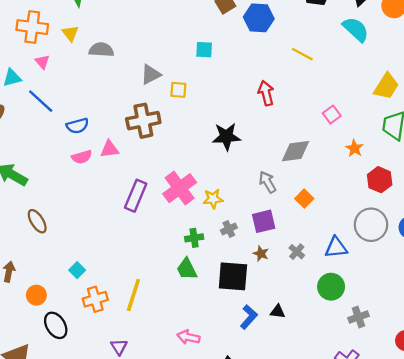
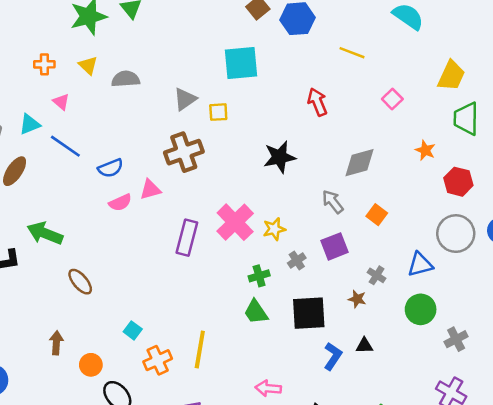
orange cross: (32, 27) -> (44, 64), size x0.6
cyan square: (204, 50) -> (241, 63), size x1.8
pink square: (332, 115) -> (392, 99), moved
brown star: (261, 254) -> (357, 299), moved

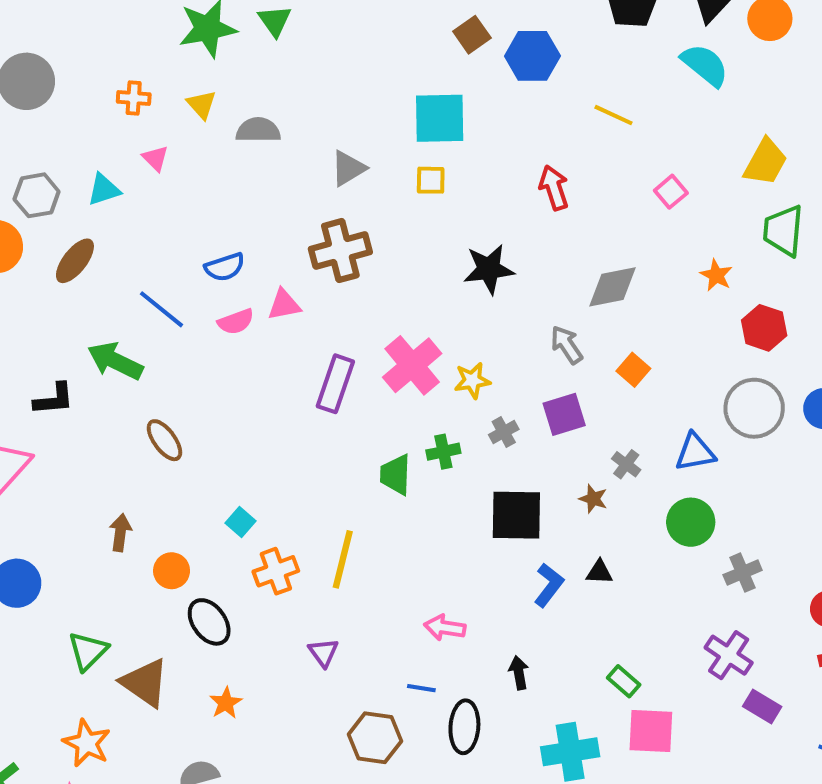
yellow square: (218, 112) -> (431, 180), moved
blue line: (65, 146) -> (161, 309), moved
green trapezoid: (256, 312) -> (396, 475), moved, turned 32

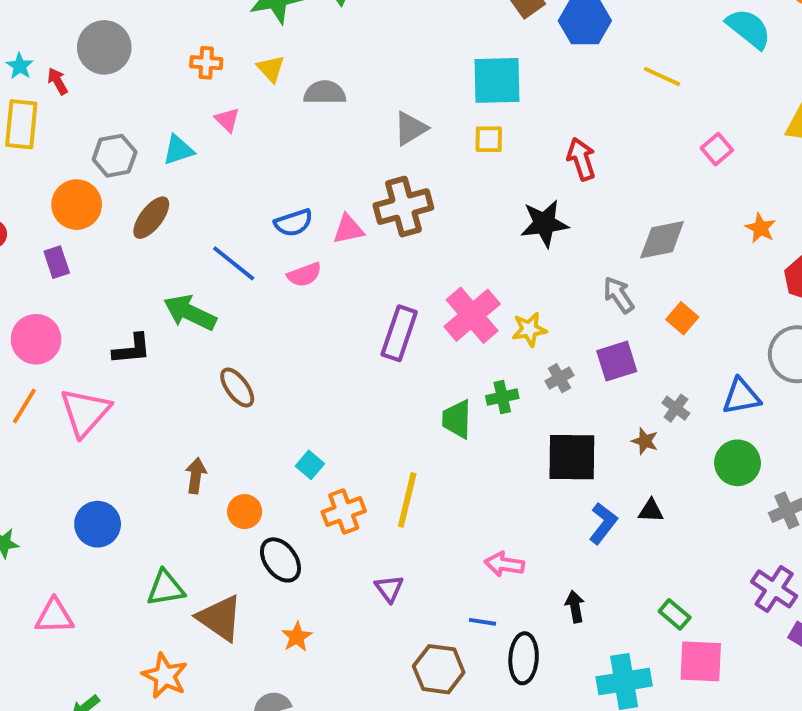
red arrow: (554, 188) -> (581, 159), moved
pink triangle: (284, 305) -> (348, 229), moved
green triangle: (88, 651) -> (166, 588), turned 36

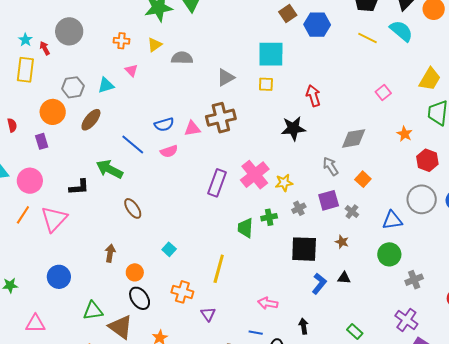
yellow triangle: (271, 69) -> (155, 45), turned 35
yellow line: (662, 76) -> (368, 38), moved
gray cross: (676, 408) -> (352, 212), moved
orange cross: (344, 511) -> (182, 292), moved, turned 35
black ellipse: (280, 560) -> (140, 298), moved

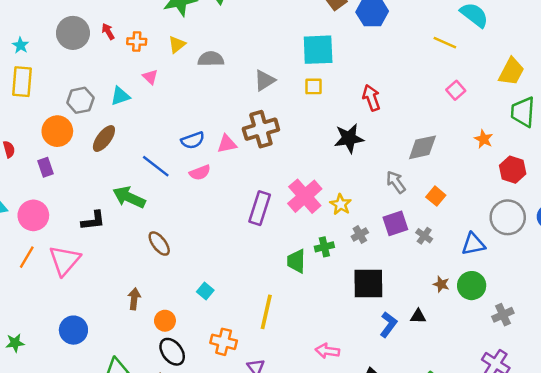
yellow line: (368, 38) -> (445, 43), moved
red arrow: (45, 48) -> (108, 31), moved
yellow star: (284, 183) -> (341, 204), turned -30
brown star: (342, 242) -> (441, 284), moved

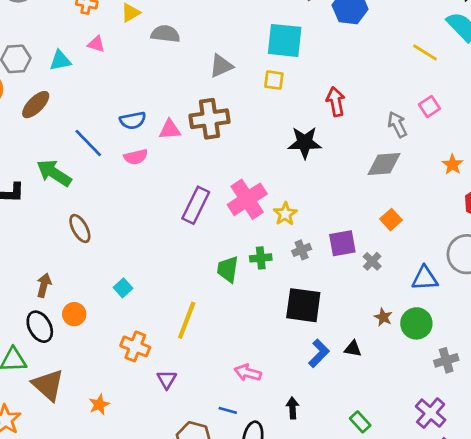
pink triangle: (150, 77) -> (96, 44), turned -35
gray arrow: (396, 182) -> (397, 125), moved
black ellipse: (172, 352) -> (40, 327), moved

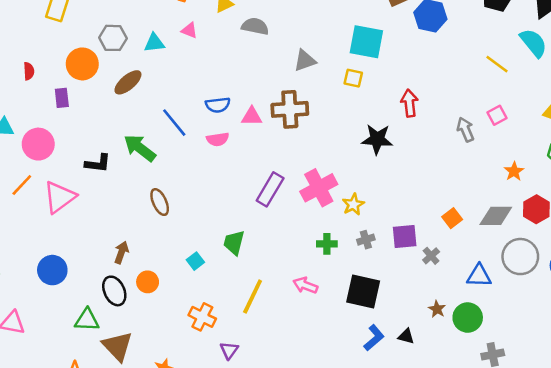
gray diamond: (384, 164) -> (496, 216), moved
green trapezoid: (228, 269) -> (234, 243), moved
pink arrow: (248, 373) -> (305, 285), moved

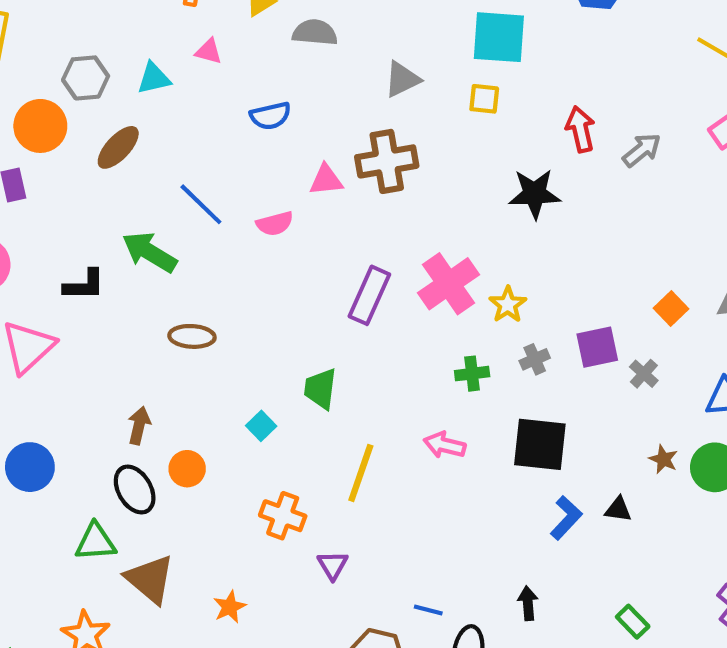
blue semicircle: (218, 105) -> (270, 116), moved
gray arrow: (465, 130) -> (642, 150), moved, turned 80
brown ellipse: (160, 202) -> (192, 336), turned -56

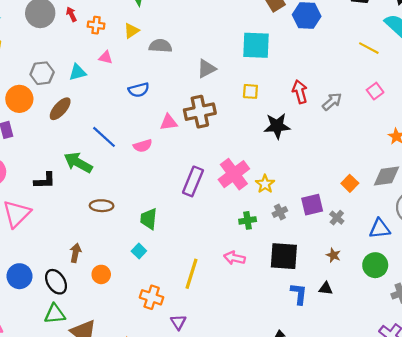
yellow square: (484, 99) -> (250, 91), moved
green trapezoid: (320, 389) -> (149, 219), moved
brown star: (663, 459) -> (333, 255), moved
black ellipse: (135, 490) -> (56, 282), moved
blue L-shape: (566, 518) -> (299, 294), turned -35

